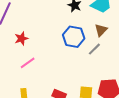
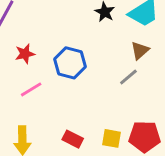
blue hexagon: (74, 37) -> (70, 63), moved

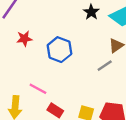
pink line: (31, 89) -> (38, 89), moved, turned 54

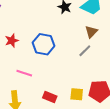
pink line: (38, 89) -> (24, 73), moved

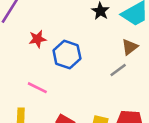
red star: (12, 41) -> (38, 39), moved

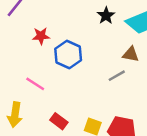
brown triangle: (130, 47) -> (131, 54), turned 42

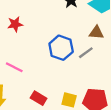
blue hexagon: (68, 55) -> (61, 48), moved

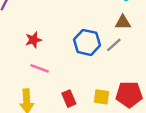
red star: (15, 24) -> (33, 40), moved
red rectangle: (39, 98) -> (69, 99), turned 42

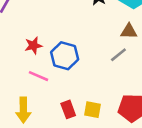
blue hexagon: (87, 42) -> (65, 56), moved
yellow square: (101, 97) -> (93, 110), moved

